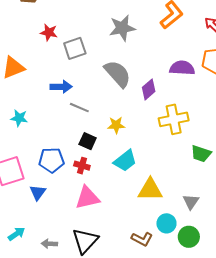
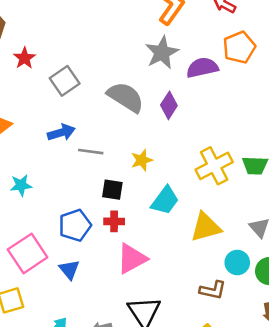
gray star: (122, 28) -> (162, 53), moved
red star: (49, 32) -> (24, 58), moved, turned -30
yellow cross: (174, 119) -> (214, 166), moved

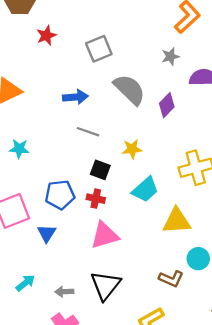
gray star: (162, 53) -> (170, 56), size x0.6
gray square: (65, 81) -> (99, 49), moved
blue arrow: (61, 133) -> (75, 97), moved

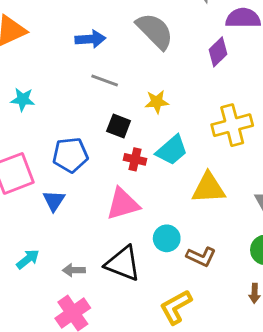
purple diamond: (167, 105) -> (218, 52), moved
red cross: (96, 199) -> (135, 159), moved
cyan circle: (198, 259) -> (167, 238), moved
black triangle: (105, 285) -> (123, 263), turned -48

